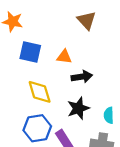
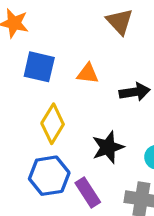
black arrow: (82, 77) -> (135, 92), moved
yellow diamond: (40, 92) -> (53, 124), turned 48

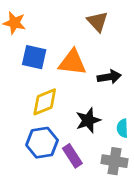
orange triangle: (88, 74) -> (72, 62), size x1.6
yellow diamond: (53, 124) -> (45, 102), turned 36

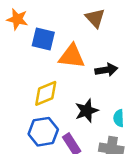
blue square: (34, 57) -> (43, 39), moved

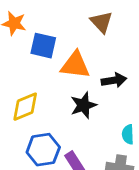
yellow diamond: (46, 93) -> (25, 107), moved
black star: (87, 111) -> (83, 105), moved

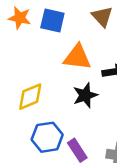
blue square: (43, 46) -> (52, 21), moved

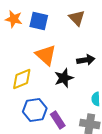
orange triangle: (77, 57) -> (46, 55), moved, turned 35

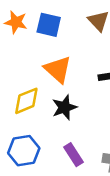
black star: (64, 78) -> (64, 107), moved
blue hexagon: (35, 110) -> (24, 151), moved

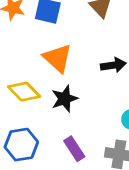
yellow diamond: (26, 101) -> (24, 92), turned 68

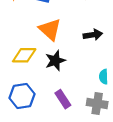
yellow diamond: (24, 92) -> (24, 55), turned -45

